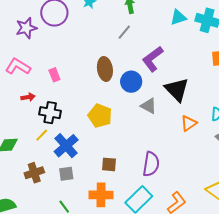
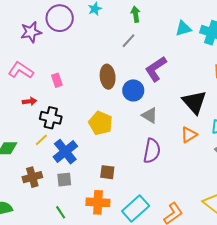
black triangle: (177, 90) -> (194, 102), moved
purple semicircle: (151, 164) -> (152, 151), moved

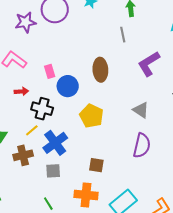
gray line: (129, 41) -> (123, 35), turned -56
blue circle: (133, 90) -> (68, 86), moved
brown cross: (32, 177) -> (23, 155), moved

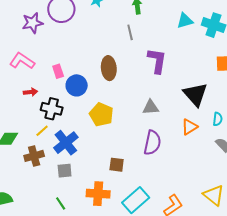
purple L-shape: (149, 64) -> (157, 61), turned 132
gray triangle: (141, 110) -> (151, 107), turned -36
brown square: (96, 165) -> (117, 165), moved

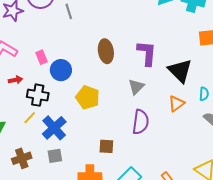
gray line: (130, 32) -> (69, 11), moved
purple L-shape: (157, 61) -> (147, 53), moved
brown ellipse: (109, 68) -> (106, 51), moved
gray triangle: (151, 107) -> (136, 87), turned -36
brown cross: (34, 156) -> (22, 158), moved

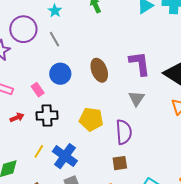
blue circle: (61, 70) -> (60, 74), moved
black cross: (38, 95) -> (47, 115), moved
purple semicircle: (141, 122) -> (124, 132), moved

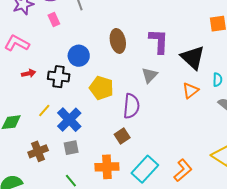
blue circle: (60, 74) -> (79, 56), moved
pink rectangle: (38, 90) -> (54, 20), moved
brown square: (120, 163) -> (122, 136), turned -35

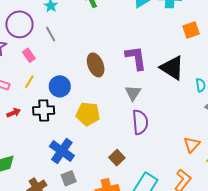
orange triangle: (190, 90) -> (192, 145), moved
purple semicircle: (131, 106) -> (140, 122), moved
yellow line: (44, 110) -> (29, 82), moved

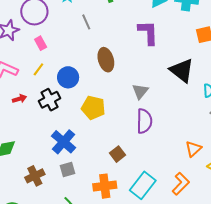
gray line: (51, 34) -> (86, 22), moved
purple L-shape: (136, 58) -> (148, 33), moved
black cross: (44, 111) -> (50, 100), turned -30

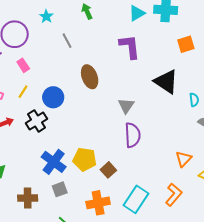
yellow pentagon: (93, 108) -> (85, 159), moved
brown cross: (35, 176) -> (28, 198), turned 30

